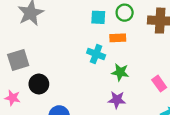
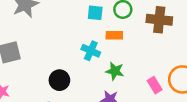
black circle: (39, 84) -> (59, 80), moved

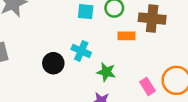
orange rectangle: (114, 35) -> (127, 36), moved
black circle: (59, 80) -> (53, 63), moved

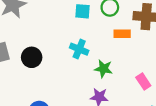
black circle: (53, 63) -> (32, 57), moved

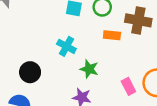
black circle: (32, 57) -> (30, 72), moved

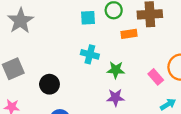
black circle: (30, 72) -> (49, 84), moved

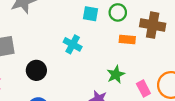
cyan cross: (90, 54) -> (73, 44), moved
green star: (116, 70) -> (116, 74), moved, turned 30

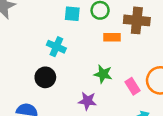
black circle: (36, 70) -> (45, 77), moved
green star: (116, 74) -> (103, 74), turned -30

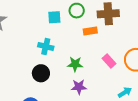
green star: (103, 74) -> (75, 64), moved
pink rectangle: (132, 86) -> (109, 61), moved

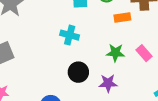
green star: (75, 64) -> (115, 53), moved
black circle: (41, 73) -> (78, 72), moved

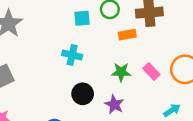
purple star: (108, 83) -> (114, 104), turned 30

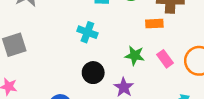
orange rectangle: (127, 35) -> (154, 24), moved

